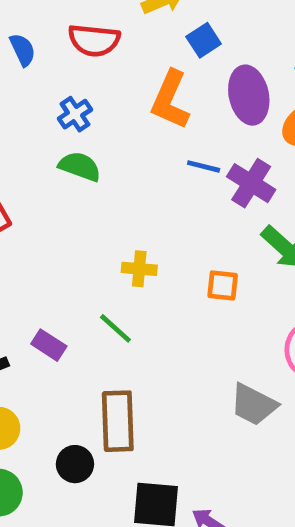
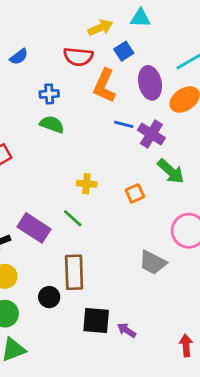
red semicircle: (94, 40) -> (78, 57), moved
blue semicircle: (23, 50) -> (19, 57), turned 78
blue cross: (75, 114) -> (49, 94), turned 30
orange square: (223, 285) -> (135, 193), turned -30
purple rectangle: (49, 345) -> (34, 228), size x1.6

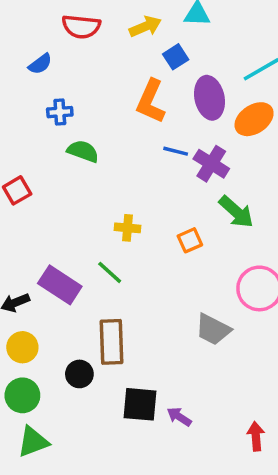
red semicircle: (78, 57) -> (81, 27), moved
blue cross: (49, 94) -> (60, 112), moved

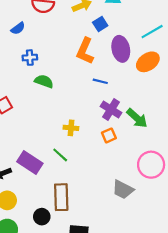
purple cross: (211, 164) -> (111, 109), moved

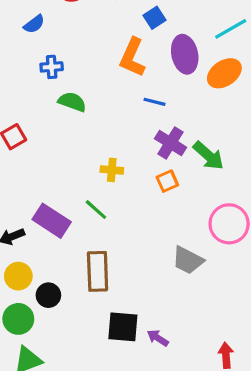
black circle: (42, 217) -> (48, 295), moved

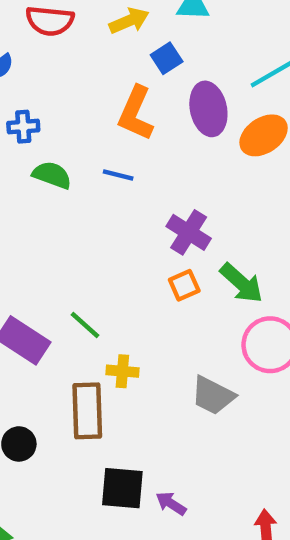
blue line: (155, 102) -> (118, 175), moved
green arrow: (208, 156) -> (241, 283), moved
yellow cross: (112, 170) -> (122, 371), moved

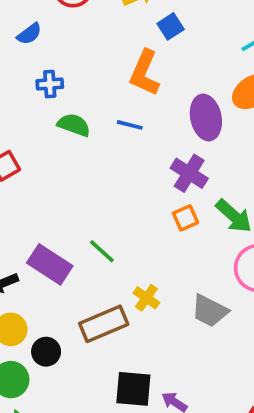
purple ellipse: (208, 109) -> (206, 117), moved
yellow cross: (122, 371) -> (146, 298), moved, turned 30
brown rectangle: (87, 411) -> (104, 324), turned 69

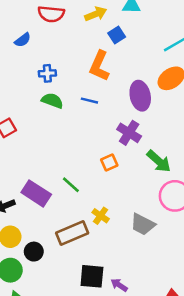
blue cross: (50, 84) -> (47, 73), moved
orange square: (185, 218) -> (109, 162), moved

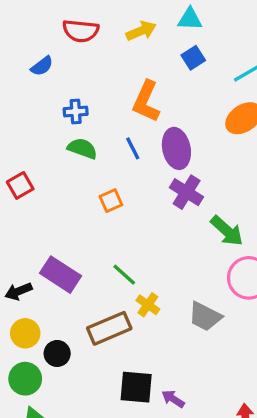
blue square: (117, 35) -> (193, 58), moved
purple ellipse: (140, 96) -> (176, 148), moved
blue line: (89, 101) -> (133, 148), turned 49
orange square: (109, 162) -> (111, 201), moved
green line: (71, 185) -> (124, 275), moved

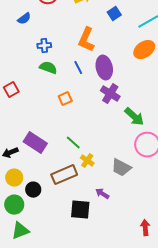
purple arrow: (173, 399) -> (102, 194), moved

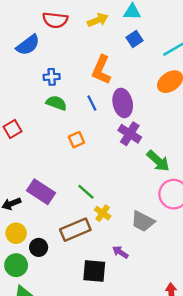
blue semicircle: (24, 19) -> (28, 45), size x1.5

